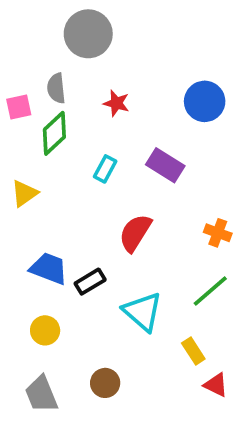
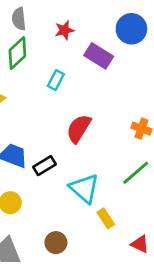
red star: (116, 103) -> (64, 30), turned -30
purple rectangle: (165, 165) -> (99, 56), moved
yellow rectangle: (193, 351) -> (106, 218), moved

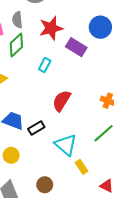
red star: (64, 30) -> (51, 28), size x1.6

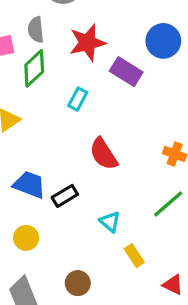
red semicircle: (62, 101) -> (104, 154), turned -65
cyan triangle: (66, 145) -> (110, 222), size x0.6

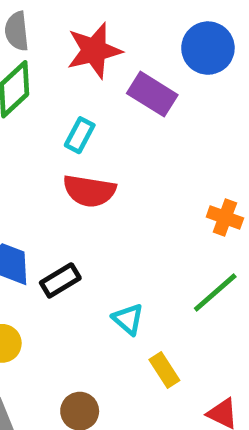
red semicircle: (104, 154) -> (89, 191), moved, turned -48

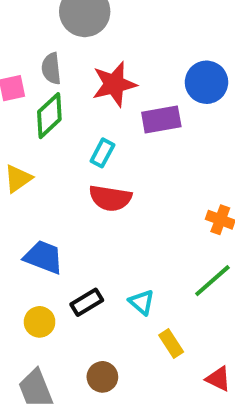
purple rectangle: (152, 94) -> (161, 120), turned -42
black rectangle: (60, 280) -> (87, 302), moved

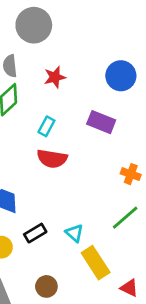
red star: (114, 84) -> (55, 77), size x0.7
purple rectangle: (161, 120) -> (101, 122), moved, turned 32
yellow rectangle: (171, 344) -> (96, 263), size x1.6

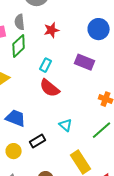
red semicircle: (52, 159) -> (50, 88), turned 30
cyan triangle: (75, 233) -> (66, 125), moved

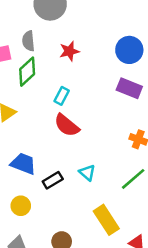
purple rectangle: (85, 62) -> (129, 88), moved
black rectangle: (38, 141) -> (53, 180), moved

